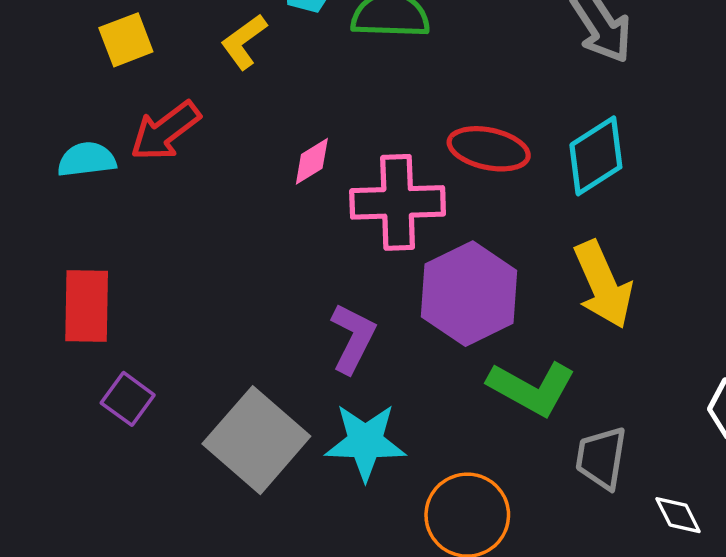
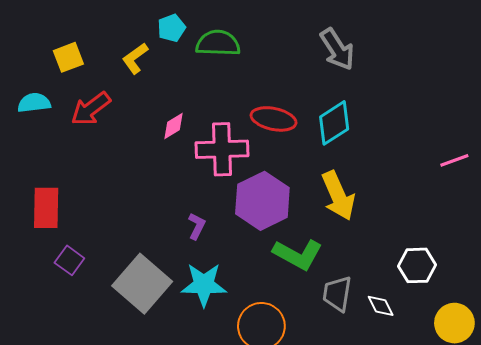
cyan semicircle: (87, 160) -> (34, 103), moved
purple L-shape: (353, 338) -> (197, 226), size x0.7
white diamond: (678, 515) -> (381, 306), moved

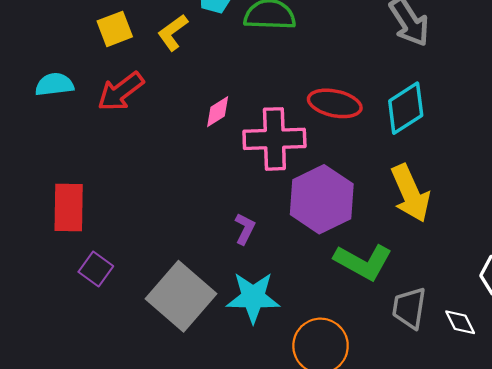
yellow square: (68, 57) -> (115, 29), moved

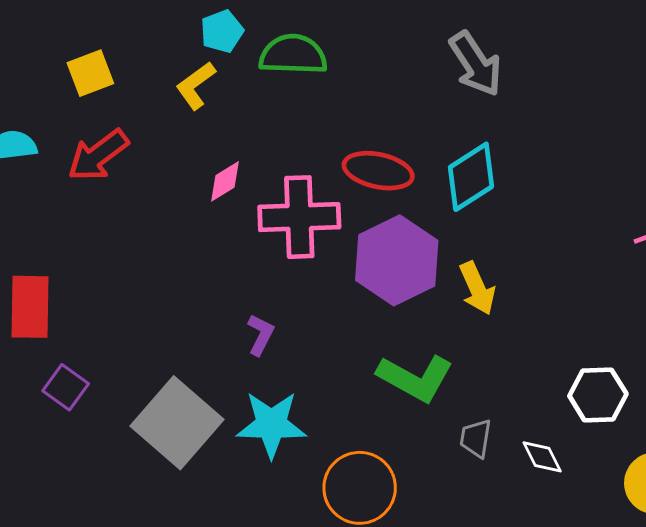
yellow L-shape: (173, 32) -> (196, 86), moved
yellow arrow: (410, 193) -> (477, 288), size x0.7
purple hexagon: (322, 199) -> (397, 260), moved
gray trapezoid: (409, 308) -> (476, 438), size x0.7

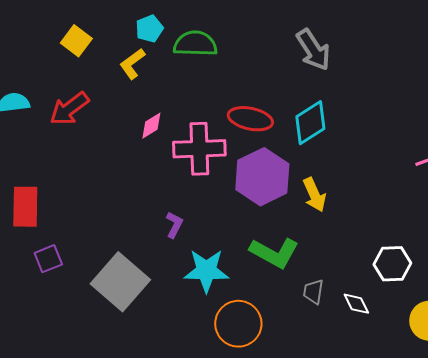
yellow square: (90, 73) -> (76, 41), moved, turned -32
purple square: (66, 387) -> (48, 259), turned 32
cyan star: (271, 424) -> (206, 271), moved

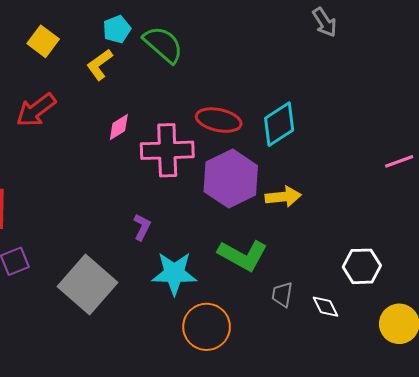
green semicircle: (195, 44) -> (163, 44), turned 39
gray arrow: (313, 50) -> (325, 22), moved, size x0.7
yellow arrow: (314, 195) -> (283, 197), turned -72

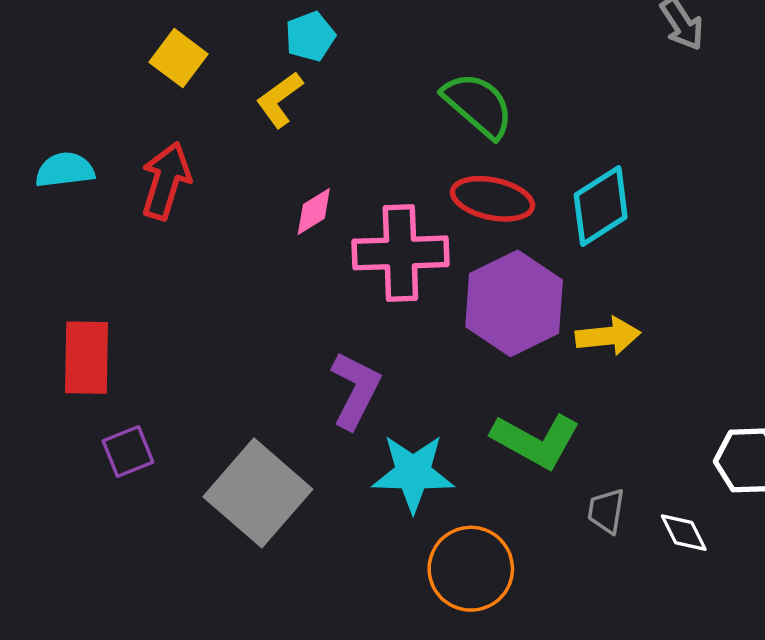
green semicircle: (163, 44) -> (478, 105), moved
red arrow: (36, 110) -> (166, 181), turned 144
purple L-shape: (142, 227) -> (355, 390), size x1.6

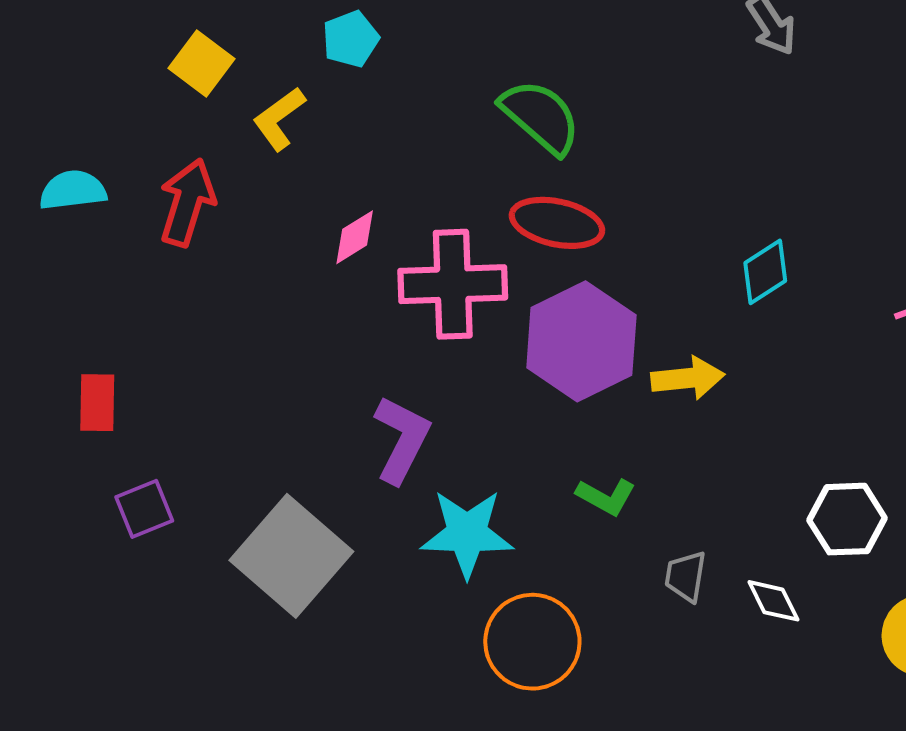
yellow L-shape: (280, 100) -> (279, 119), moved
cyan diamond: (601, 206) -> (765, 272), moved, size x0.7
red rectangle: (86, 358) -> (97, 403), size x0.7
green L-shape: (536, 441) -> (606, 497), size x0.6

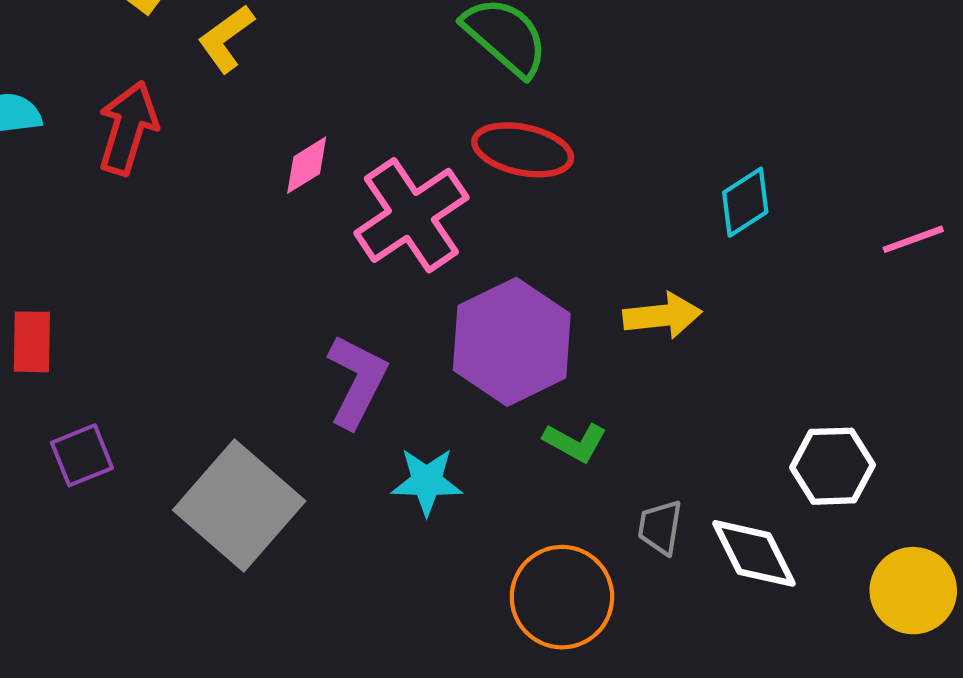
pink cross: (453, 284) -> (411, 215), turned -32
purple hexagon: (581, 341) -> (512, 342), moved
cyan star: (467, 533) -> (427, 481), size x0.7
white diamond: (773, 601) -> (754, 553), size x1.5
orange circle: (532, 642) -> (562, 597), moved

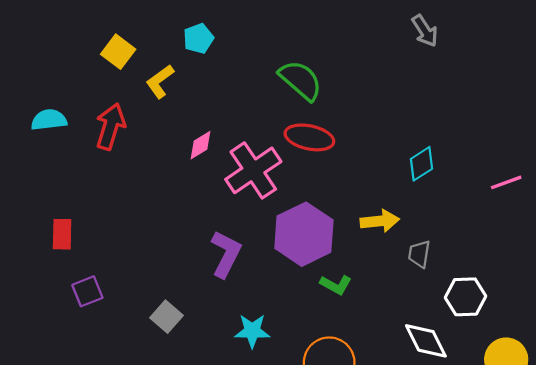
cyan star: (427, 481) -> (252, 331), moved
gray square: (239, 505) -> (166, 317), size x0.5
gray trapezoid: (660, 527) -> (419, 254), moved

